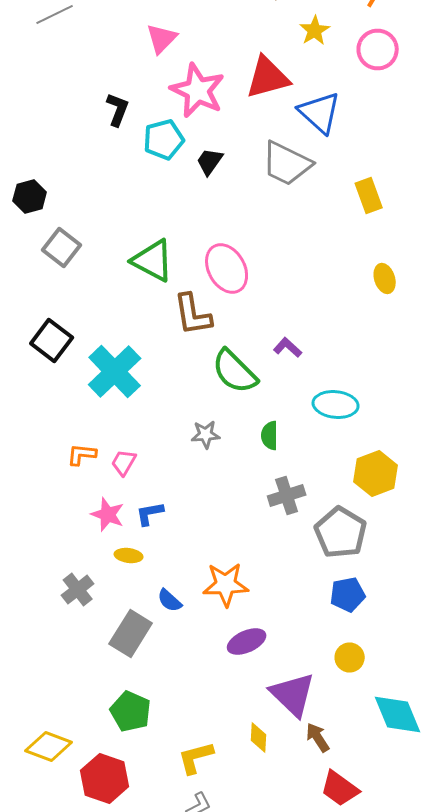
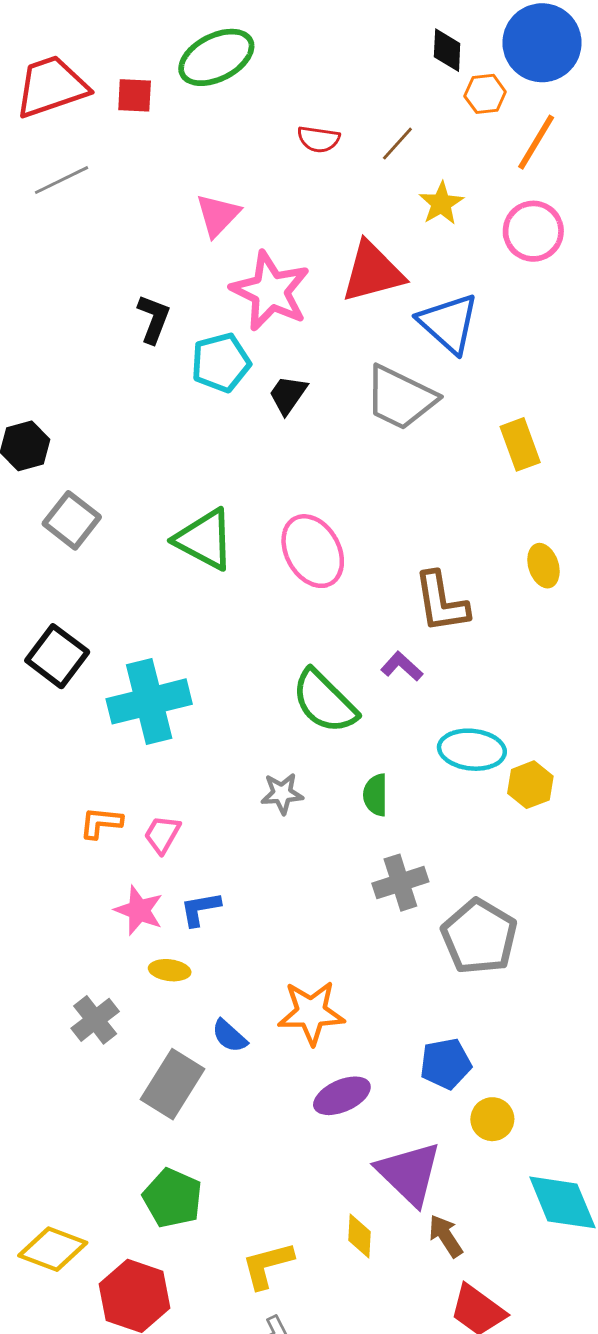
brown L-shape: (193, 314) -> (441, 602), moved
cyan cross: (115, 372) -> (149, 701), turned 30
yellow hexagon: (376, 474) -> (530, 785), moved, size x0.7
blue pentagon: (348, 594) -> (446, 1064), moved

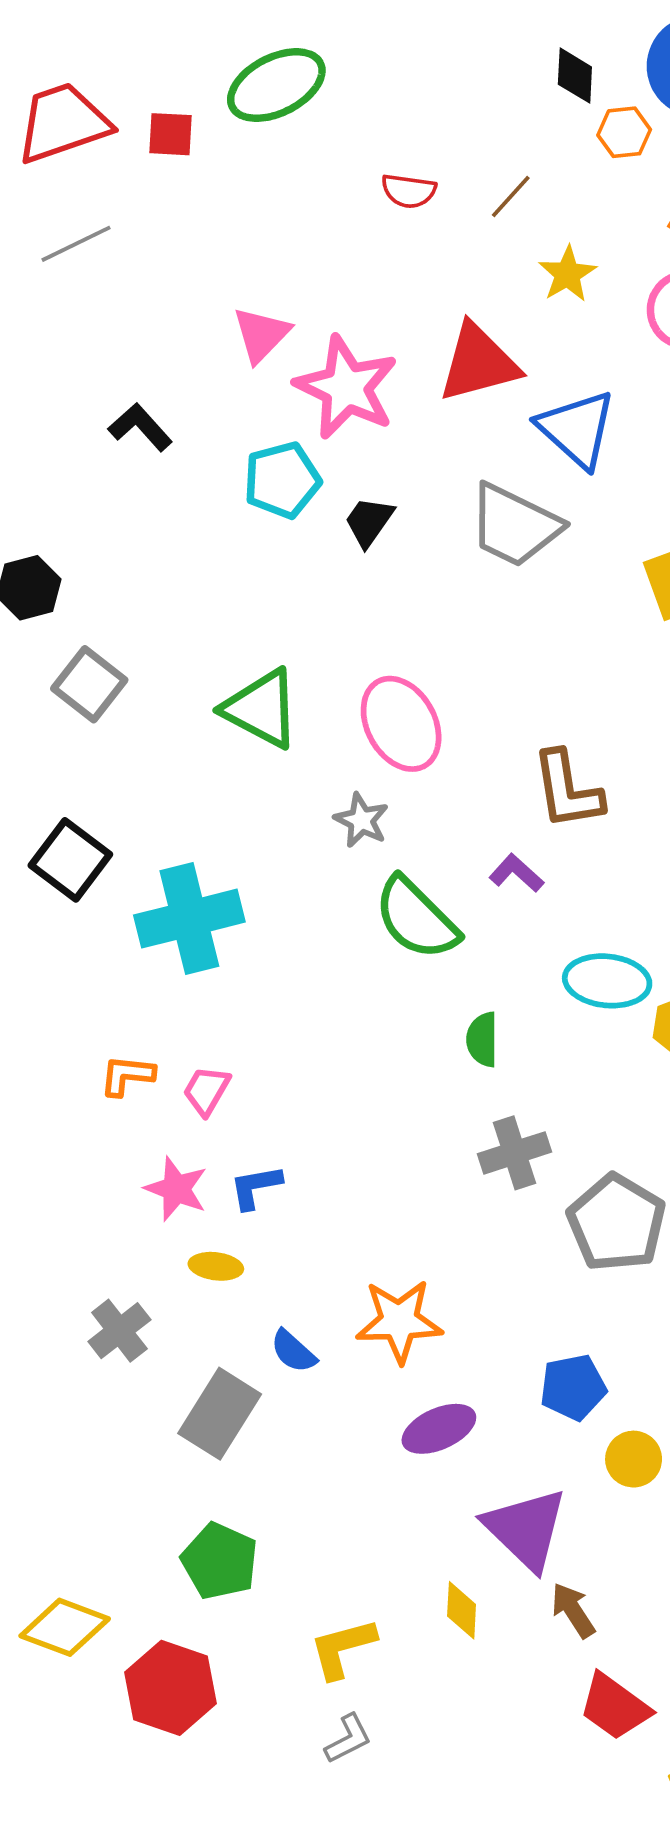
pink triangle: (218, 215) -> (261, 335), moved
black L-shape: (154, 319) -> (140, 427), moved, turned -63
gray star: (282, 793) -> (361, 820), moved, turned 30

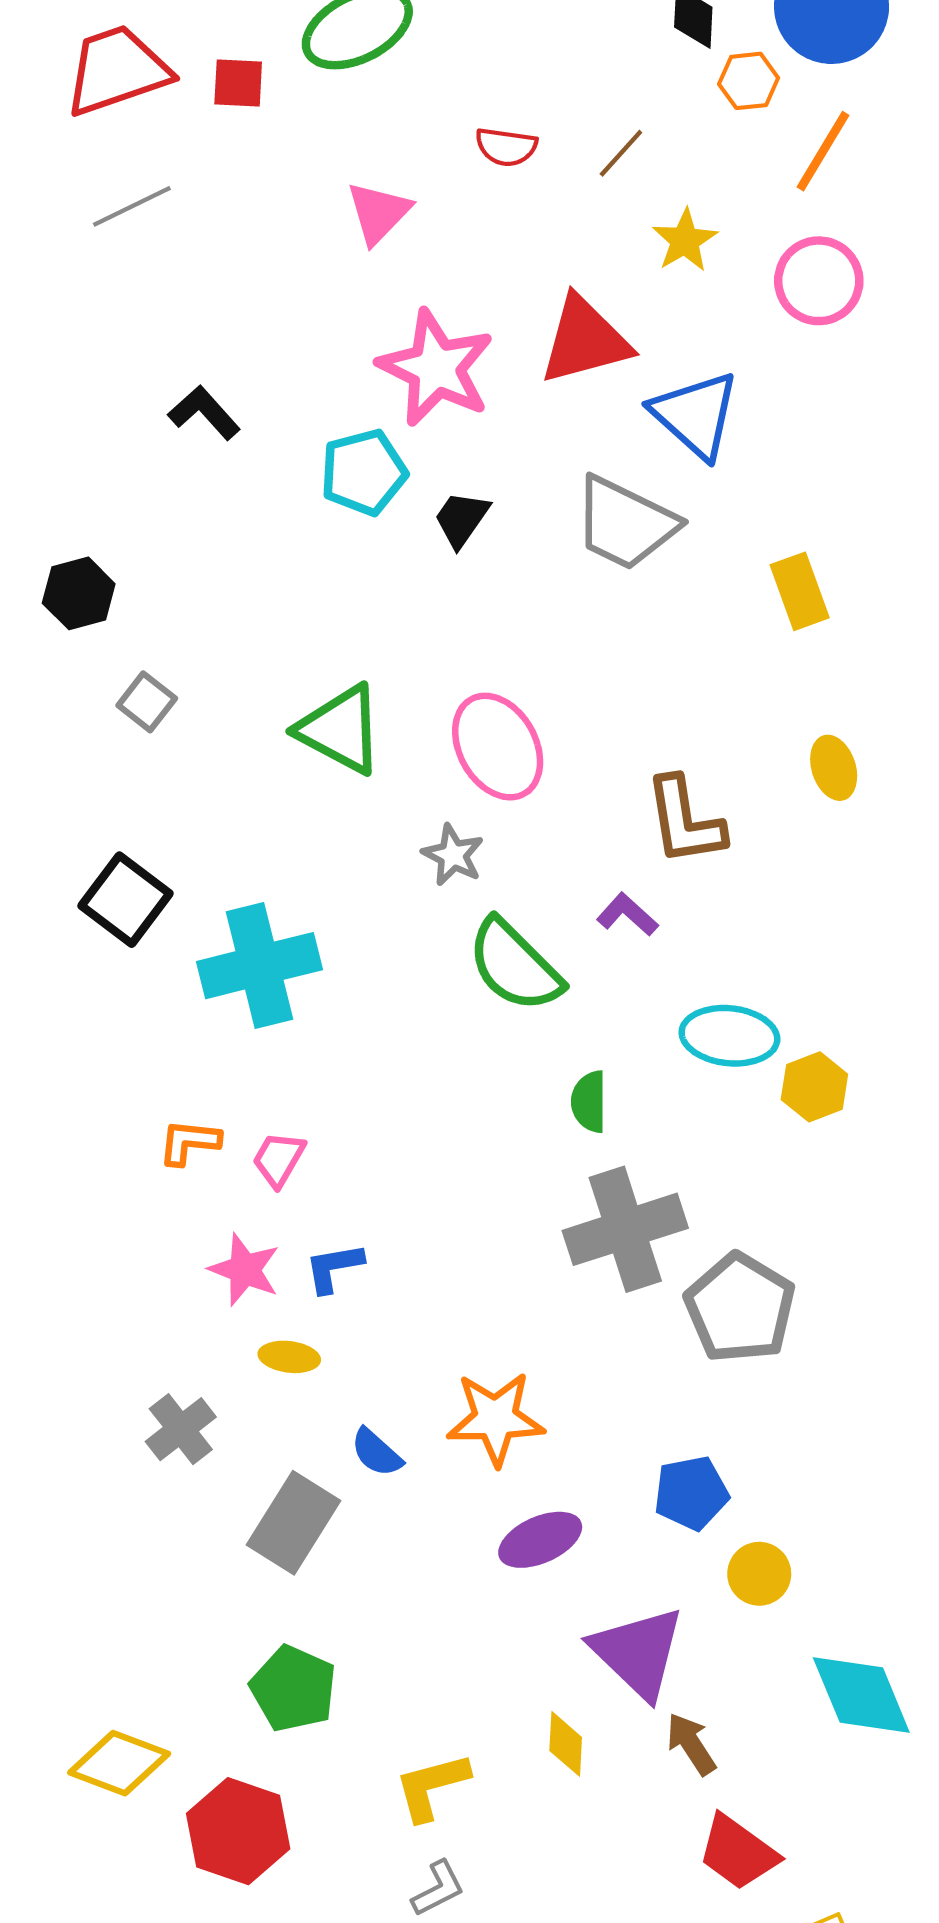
pink triangle: (261, 335) -> (379, 213), moved
gray square: (89, 684) -> (147, 702), size x0.7
gray cross: (514, 1153) -> (625, 1229), size x1.5

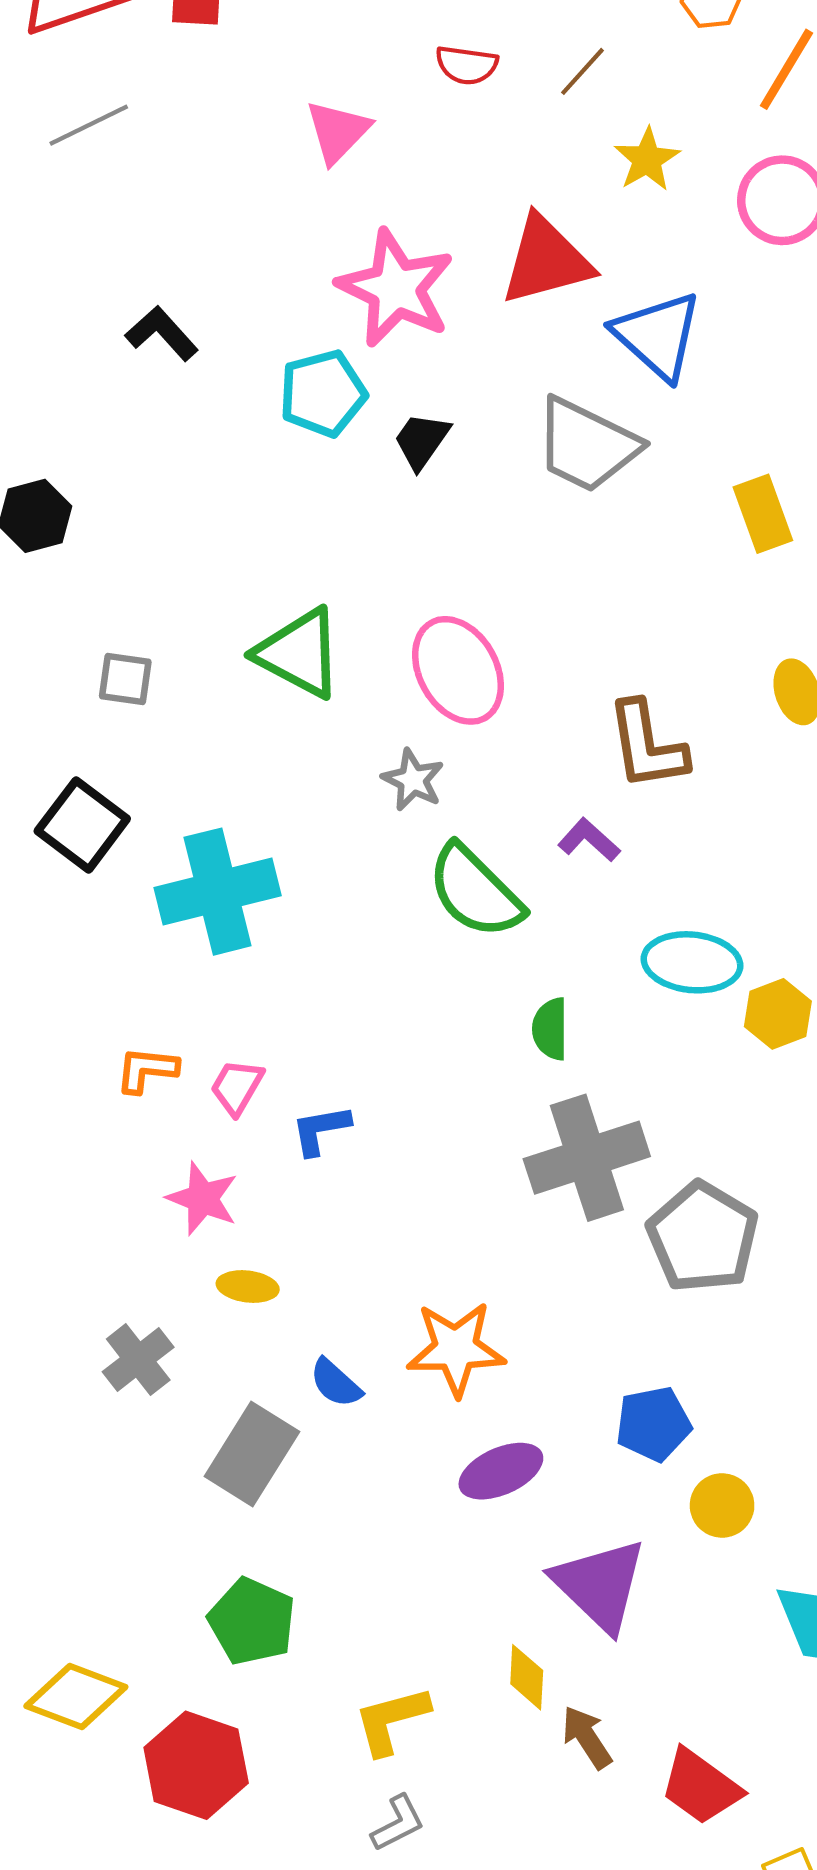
gray square: (147, 702) -> (125, 679), moved, turned -30
blue L-shape: (334, 1268) -> (321, 1130), moved
brown arrow: (691, 1744) -> (587, 1737), moved

